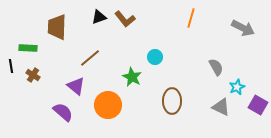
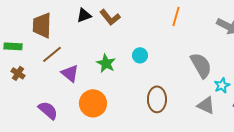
brown line: (90, 58) -> (52, 54), moved
gray semicircle: (216, 67) -> (201, 65), size x1.5
green star: (132, 77) -> (106, 63), moved
purple triangle: (76, 86) -> (70, 73), moved

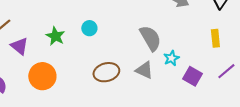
brown ellipse: (157, 99) -> (106, 72), turned 75
gray triangle: (206, 105) -> (144, 70), moved

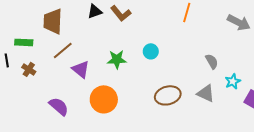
green star: (55, 36) -> (117, 59), turned -30
gray semicircle: (150, 38) -> (212, 61), size x0.6

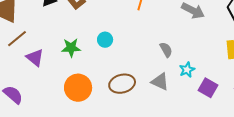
orange circle: (104, 99) -> (78, 88), moved

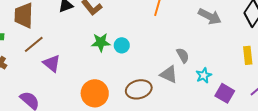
green star: (71, 48) -> (101, 42), moved
gray triangle: (160, 82) -> (169, 74), moved

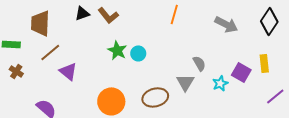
green star: (101, 42) -> (117, 50), turned 30
gray triangle: (169, 74) -> (185, 82), turned 36
purple square: (225, 93) -> (241, 72), moved

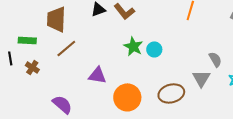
purple triangle: (68, 71) -> (97, 75), moved, turned -30

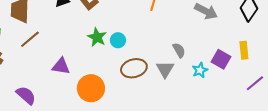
brown ellipse: (171, 93) -> (134, 68), moved

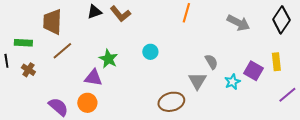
green star: (97, 37) -> (108, 59), moved
brown ellipse: (134, 68) -> (171, 102), moved
orange circle: (91, 88) -> (87, 103), moved, size x0.7

